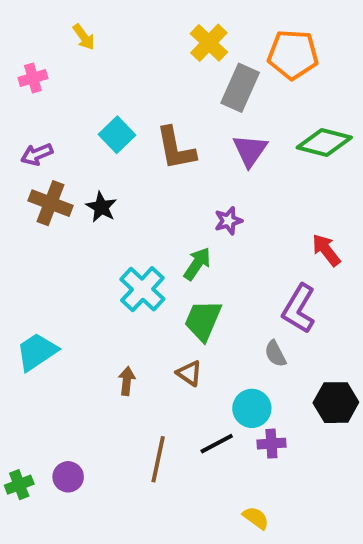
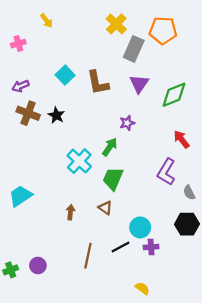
green diamond: (324, 143) -> (174, 95), moved, turned -36
gray semicircle: (275, 354) -> (189, 193), moved

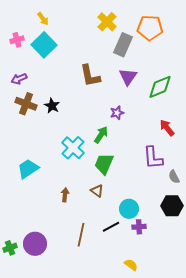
cyan square: (65, 75) -> (44, 45), moved, size x1.4
purple L-shape: (166, 172) -> (153, 158), turned -35
cyan trapezoid: (20, 196) -> (28, 169), moved
purple circle: (38, 266) -> (35, 244), size x1.5

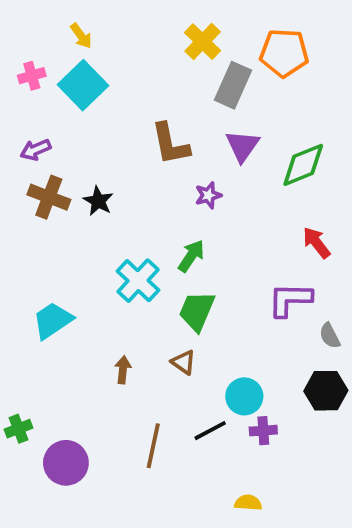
purple star: (117, 113) -> (208, 195), moved
purple L-shape: (153, 158) -> (290, 300), turned 95
green cross: (10, 248) -> (18, 429), moved
yellow semicircle: (131, 265) -> (248, 503), turned -32

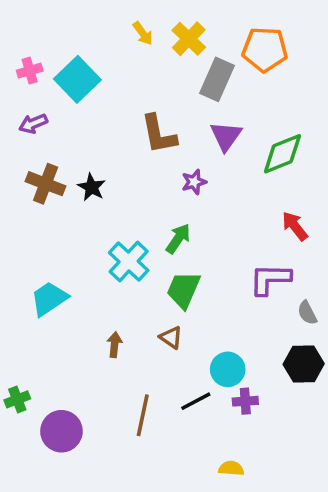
yellow arrow: (81, 36) -> (143, 33), moved
purple arrow: (36, 150) -> (33, 124), moved

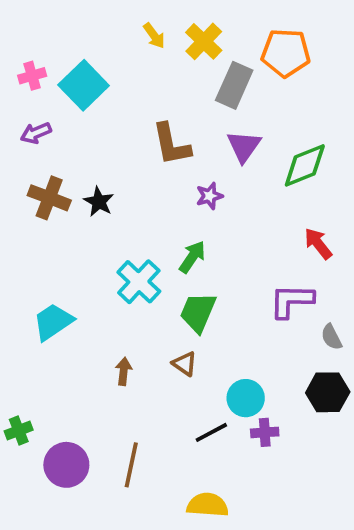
brown line: (143, 415) -> (131, 465), moved
yellow semicircle: (231, 468) -> (208, 505), moved, size x1.5

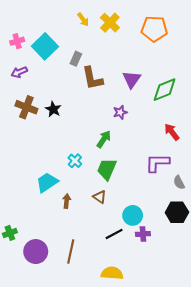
gray rectangle: (234, 85) -> (76, 59), moved, size x0.6
purple star: (209, 196) -> (120, 112), moved
cyan cross: (139, 282) -> (75, 161), moved, size x0.6
cyan trapezoid: (53, 322) -> (47, 182), moved

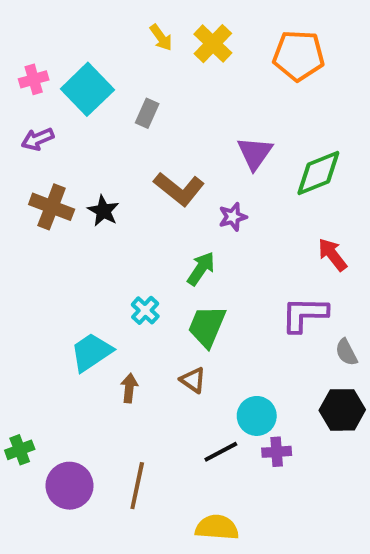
brown L-shape: (92, 78) -> (179, 189), moved, turned -40

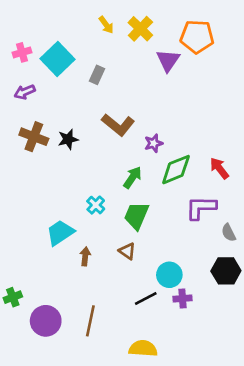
purple triangle: (255, 153) -> (168, 60), moved
green diamond: (318, 173) -> (176, 170), moved
black star: (103, 211) -> (68, 139), turned 30

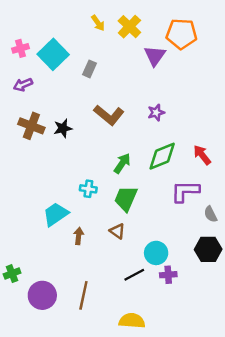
purple star: (154, 143) -> (156, 113), moved
cyan cross: (96, 205) -> (88, 189), turned -35

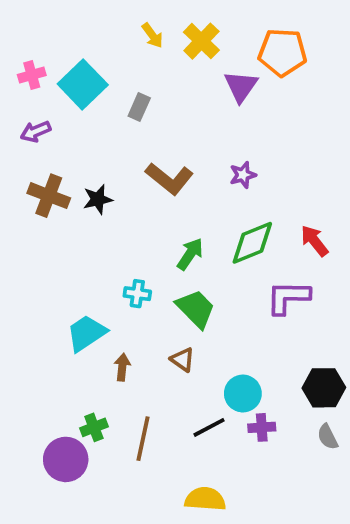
green trapezoid: (126, 198) -> (196, 309), turned 112
gray semicircle: (211, 214) -> (328, 437), moved
green cross: (12, 274) -> (94, 427), moved
brown line: (83, 295) -> (143, 439), moved

